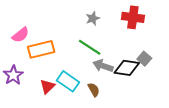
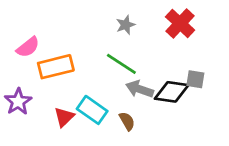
red cross: (133, 17) -> (180, 23), turned 35
gray square: (144, 59) -> (195, 79), turned -32

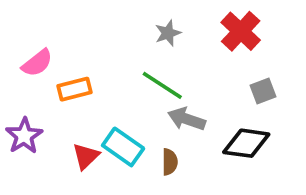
orange rectangle: (56, 67) -> (74, 89), size x0.7
gray square: (195, 79) -> (263, 91), moved, turned -30
black diamond: (172, 92) -> (246, 143), moved
brown semicircle: (127, 121) -> (170, 162), turned 30

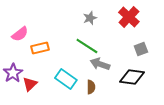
red triangle: (86, 156) -> (30, 84), moved

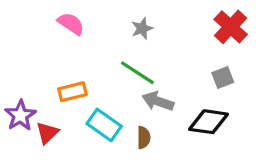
red cross: (129, 17) -> (231, 27), moved
pink semicircle: (20, 34) -> (71, 24), moved, turned -108
orange rectangle: (40, 48) -> (73, 92), moved

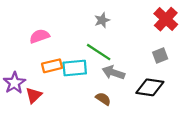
pink semicircle: (71, 24) -> (39, 36), moved, turned -54
cyan rectangle: (104, 125) -> (75, 68), moved, turned -40
brown semicircle: (144, 138) -> (103, 99), turned -56

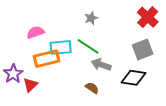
gray square: (160, 56) -> (143, 49), size x1.5
orange rectangle: (52, 66) -> (47, 59), size x1.4
cyan rectangle: (75, 68) -> (61, 47), moved

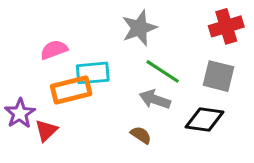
red cross: (148, 17) -> (226, 26), turned 30
gray star: (91, 18) -> (139, 28), size x1.6
green line: (88, 46) -> (163, 71), moved
gray square: (143, 49) -> (219, 76), turned 35

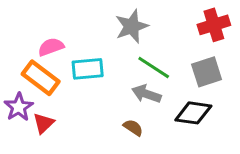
gray square: (219, 76) -> (207, 72), turned -32
orange rectangle: (71, 90) -> (41, 78), moved, turned 51

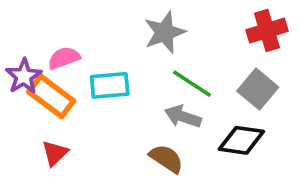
gray square: (207, 72) -> (258, 89), turned -32
purple star: (19, 107) -> (24, 76), moved
brown semicircle: (133, 128) -> (166, 159), size x1.4

